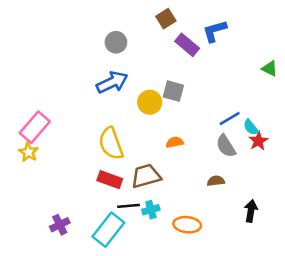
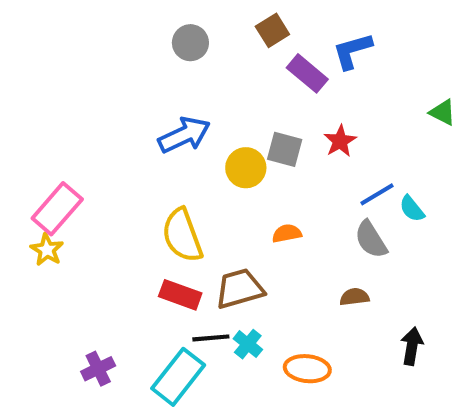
gray circle: (116, 42) -> (190, 43), moved
red star: (258, 141) -> (340, 141), moved
cyan cross: (151, 210) -> (248, 344), turned -35

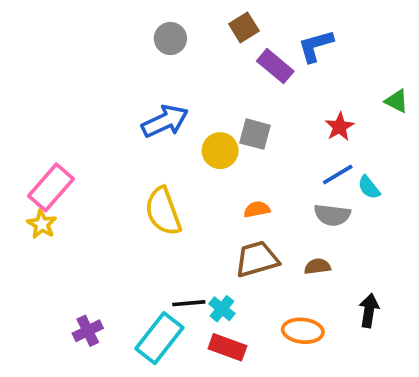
red star: (340, 141) -> (340, 127), moved
gray semicircle: (371, 240) -> (332, 215), turned -51
brown trapezoid: (240, 289) -> (257, 259), moved
red rectangle: (180, 295) -> (227, 347), moved
orange ellipse: (307, 369) -> (303, 331), moved

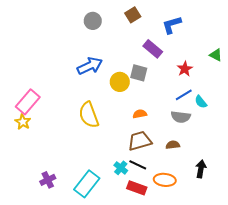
purple rectangle: (275, 66) -> (153, 49), moved
black line: (189, 303) -> (138, 165), moved, turned 30
red rectangle: (227, 347) -> (137, 188), moved

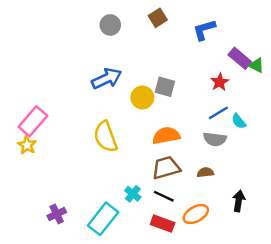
purple rectangle: (153, 49) -> (240, 58), moved
orange semicircle: (140, 114) -> (166, 136), size x1.6
cyan cross: (121, 168) -> (133, 194), moved
orange ellipse: (165, 180) -> (196, 214), turned -35

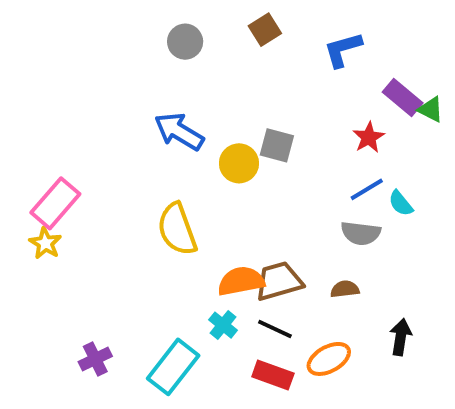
blue arrow: (107, 78) -> (179, 131), turned -124
orange semicircle: (166, 136) -> (241, 281), moved

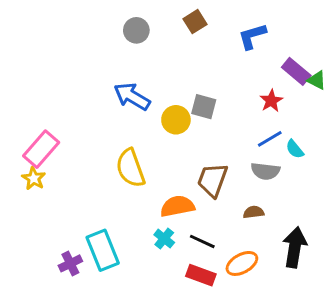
brown trapezoid: (279, 281) -> (213, 180), moved, turned -54
black arrow: (401, 337) -> (295, 247), size x1.5
cyan rectangle: (173, 367) -> (103, 250), moved, turned -60

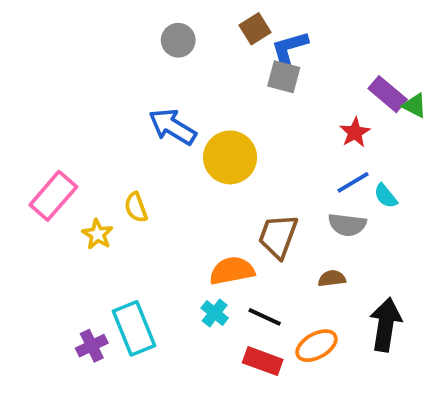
blue L-shape: (252, 36) -> (290, 48), moved
gray square: (204, 107) -> (284, 77), moved
yellow circle: (176, 120) -> (230, 157), size x1.4
yellow semicircle: (130, 168) -> (136, 207), moved, size x0.6
yellow star: (34, 178) -> (98, 234), moved

